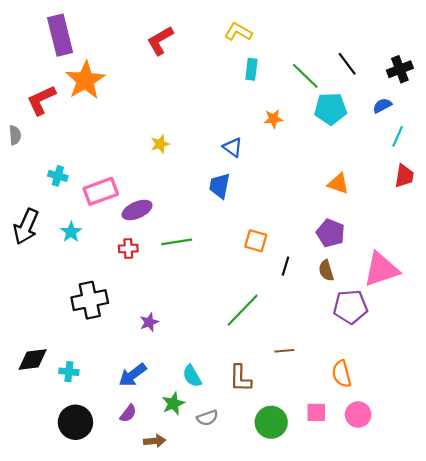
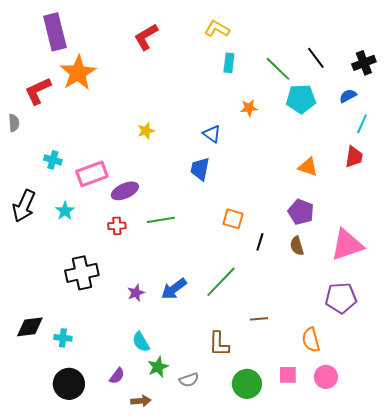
red trapezoid: (404, 176) -> (354, 157), moved
purple pentagon: (350, 307) -> (341, 298), moved
blue arrow: (133, 375) -> (174, 289), moved
cyan semicircle: (192, 376) -> (141, 342), moved

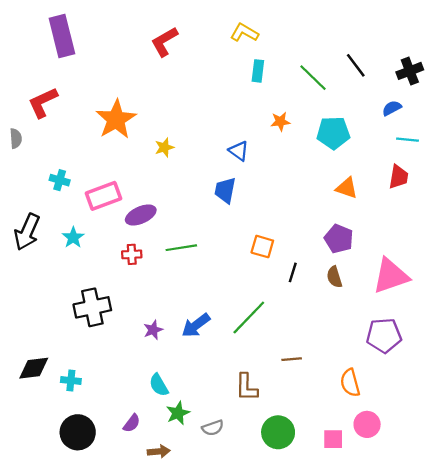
orange star: (78, 73) -> (116, 119), moved
cyan pentagon: (301, 99) -> (333, 133), moved
cyan line: (362, 124) -> (408, 140), turned 72
pink square: (288, 375) -> (333, 439), moved

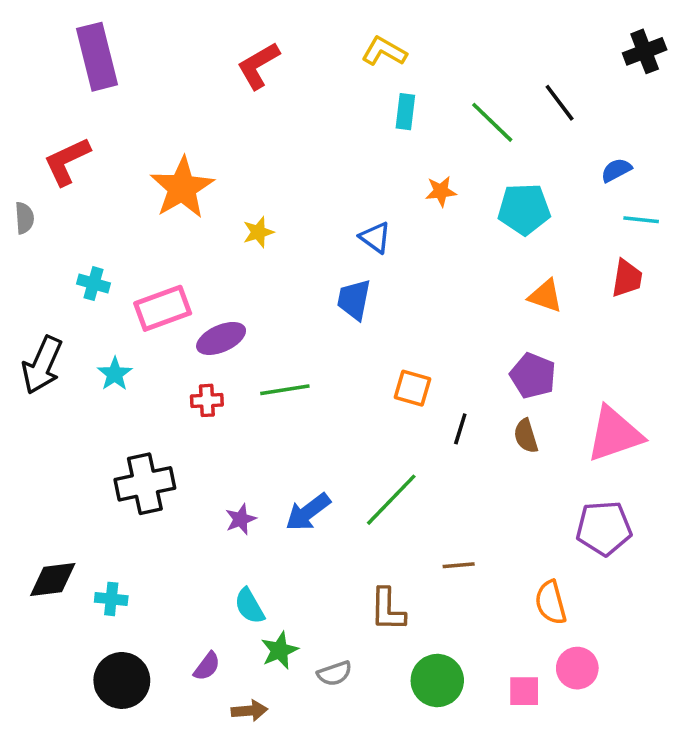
black cross: (410, 71) -> (645, 51), moved

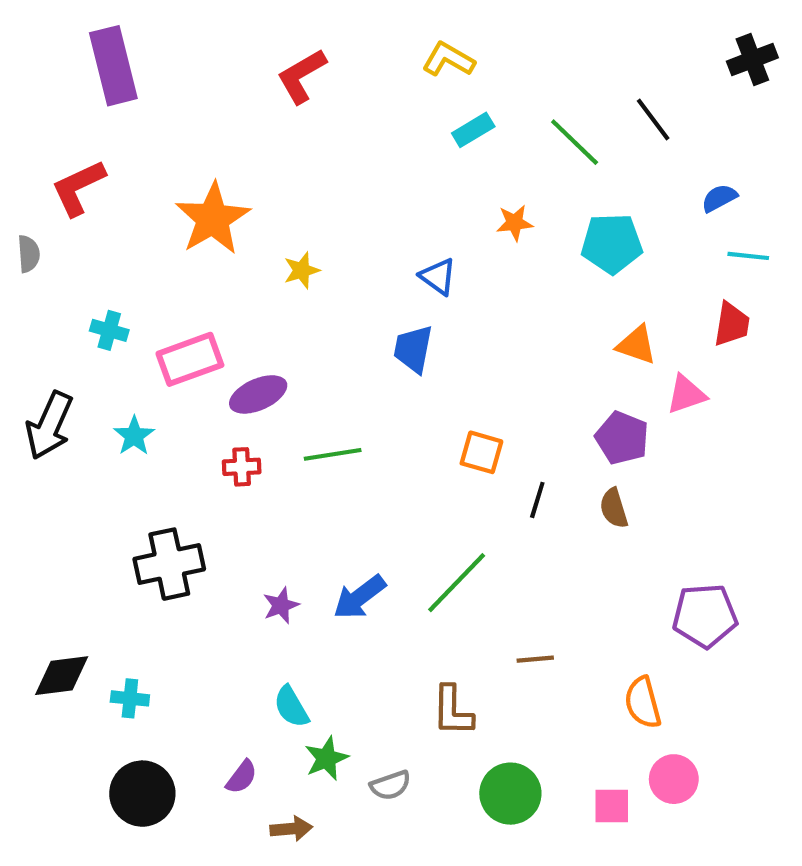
cyan rectangle: (405, 112) -> (473, 130), turned 52
pink triangle: (614, 434) -> (686, 394), moved, size x0.6

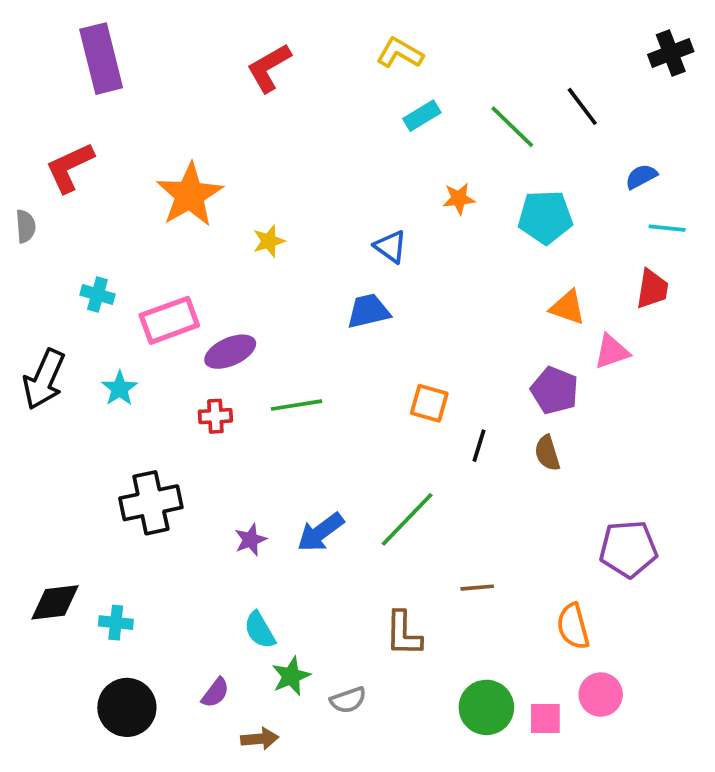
blue trapezoid: (413, 349) -> (368, 311), turned 66
green circle: (510, 794) -> (486, 707), moved

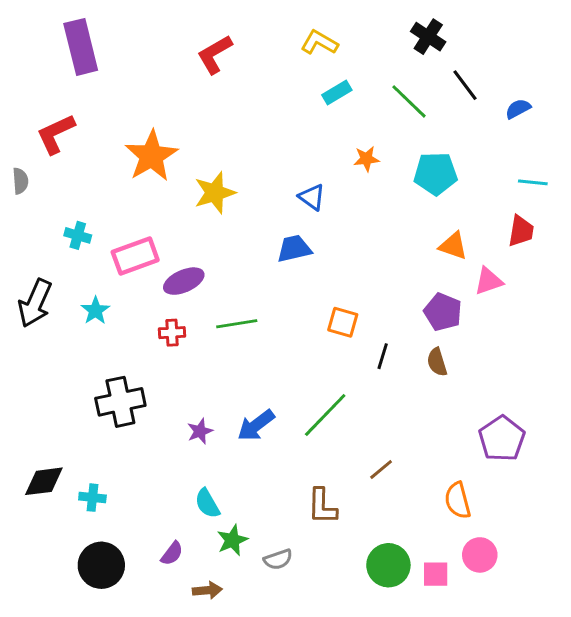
black cross: (671, 53) -> (428, 37), moved, turned -36
blue semicircle: (641, 177) -> (518, 109), moved
yellow star: (269, 241) -> (215, 193), size x1.6
purple pentagon: (628, 549) -> (502, 439), turned -30
brown line: (477, 588) -> (381, 470), turned -35

